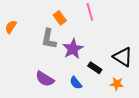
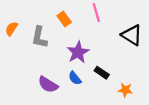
gray L-shape: (49, 39) -> (39, 37), moved
black triangle: (123, 57) -> (132, 35), moved
blue semicircle: (76, 83) -> (75, 78), moved

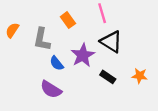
black triangle: (132, 35) -> (111, 42), moved
blue semicircle: (75, 78) -> (57, 63), moved
orange star: (125, 90) -> (140, 76), moved

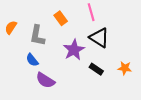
blue semicircle: (57, 63) -> (32, 60), moved

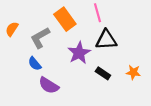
orange rectangle: (61, 18) -> (65, 19), size x1.5
gray L-shape: (37, 36) -> (40, 38), turned 50
black triangle: (99, 38) -> (106, 40), turned -35

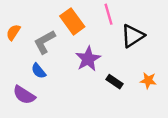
black triangle: (106, 40) -> (133, 36), moved, turned -30
purple semicircle: (49, 85) -> (24, 95), moved

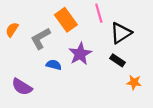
blue semicircle: (39, 71) -> (54, 65), moved, turned 144
orange star: (148, 80) -> (134, 82), moved
black rectangle: (114, 82) -> (118, 60), moved

